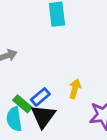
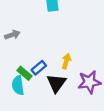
black triangle: (43, 116) -> (56, 83), moved

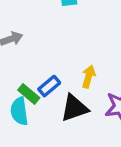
black triangle: (56, 83) -> (74, 108), turned 35

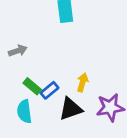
green rectangle: (29, 94) -> (32, 86), moved

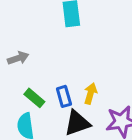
blue rectangle: (49, 90) -> (64, 96), moved, turned -66

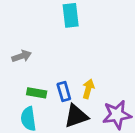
green rectangle: (34, 98) -> (37, 93), turned -30

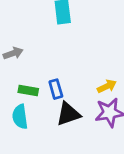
yellow arrow: (88, 89) -> (107, 86), moved, turned 48

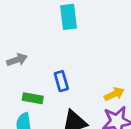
blue rectangle: (56, 89) -> (61, 81), moved

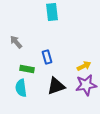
gray arrow: (17, 60) -> (16, 42), turned -112

